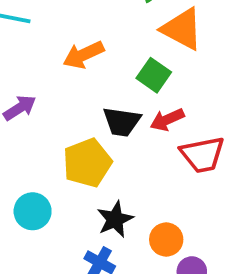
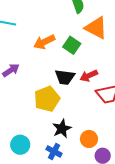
green square: (154, 75) -> (72, 45), moved
cyan circle: (33, 211) -> (20, 145), moved

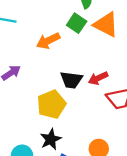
green square: (72, 45) -> (77, 23), moved
black star: (62, 129) -> (51, 139), moved

